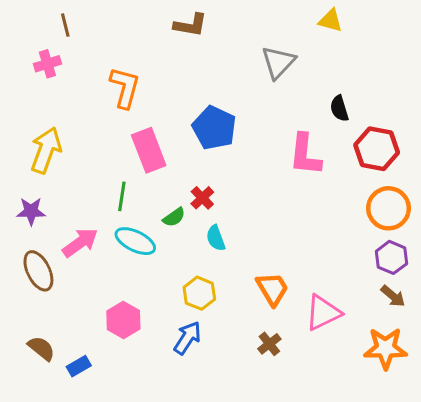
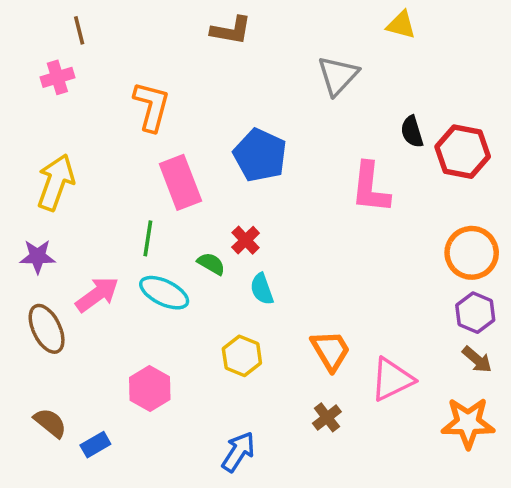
red hexagon: (377, 149) -> (463, 152), moved
green semicircle: (174, 217) -> (211, 264), turned -115
blue arrow: (187, 338) -> (238, 452), moved

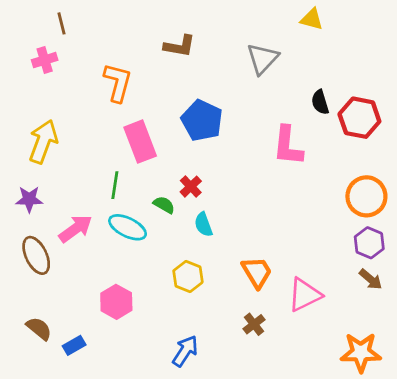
brown L-shape: (231, 30) -> (180, 46), moved
orange star: (468, 423) -> (361, 352), moved

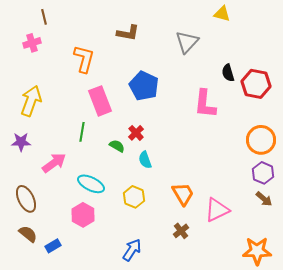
cyan ellipse: (128, 227) -> (91, 184), moved
brown ellipse: (36, 255) -> (26, 199), moved

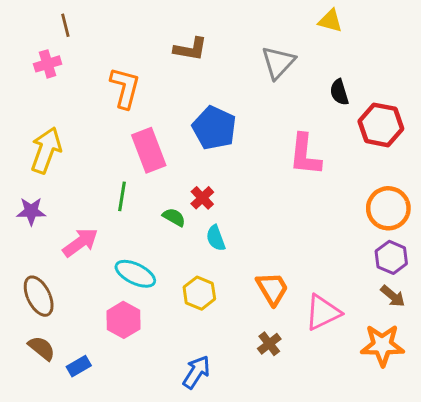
black semicircle: (228, 73) -> (339, 92), moved
orange star: (257, 251) -> (382, 345), moved

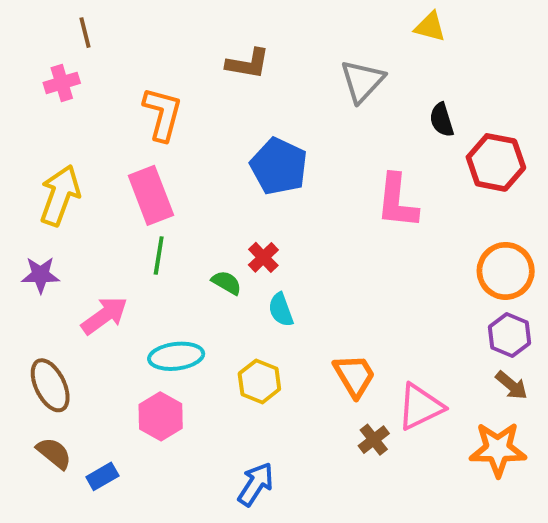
pink rectangle: (149, 150) -> (151, 195), moved
cyan ellipse: (135, 274) -> (176, 356), turned -33
brown cross: (269, 344) -> (374, 440), moved

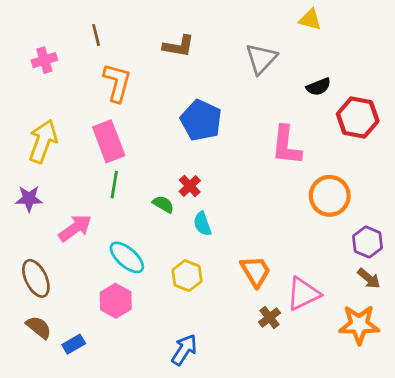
brown line: (85, 33) -> (96, 35), moved
black semicircle: (442, 120) -> (319, 87), turned -95
orange circle: (506, 271) -> (330, 196), moved
cyan ellipse: (176, 356) -> (127, 257), turned 48

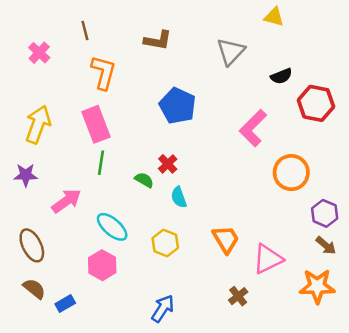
pink cross: (44, 60) -> (39, 53), turned -30
pink L-shape: (286, 145) -> (253, 128), turned 39
brown cross: (270, 318) -> (238, 296), moved

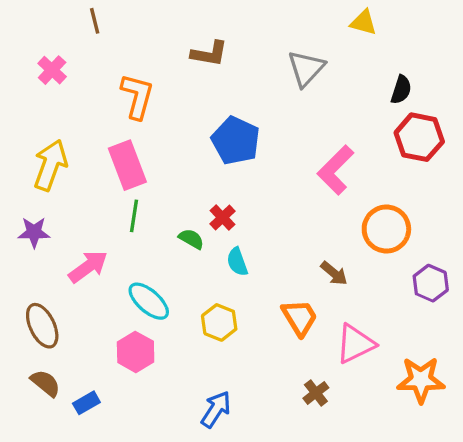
brown line: (85, 30) -> (95, 21), moved
black semicircle: (281, 76) -> (401, 90), moved, turned -50
brown arrow: (326, 245) -> (334, 273), moved

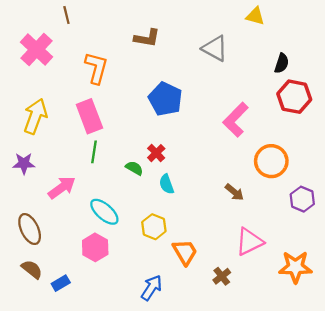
gray triangle: (306, 68) -> (215, 48), turned -44
pink cross: (52, 70) -> (36, 49), size x1.6
orange trapezoid: (300, 318) -> (185, 252), moved

